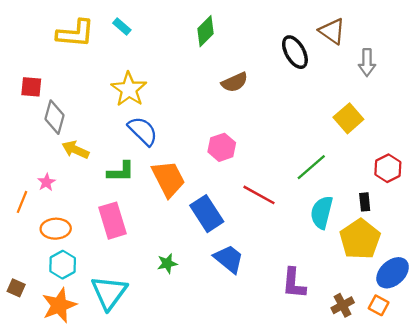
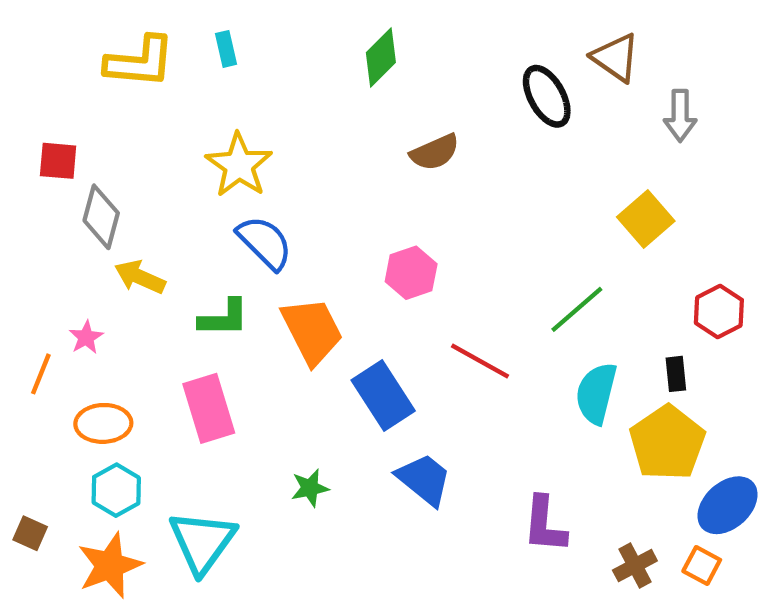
cyan rectangle: (122, 27) -> (226, 49), turned 36

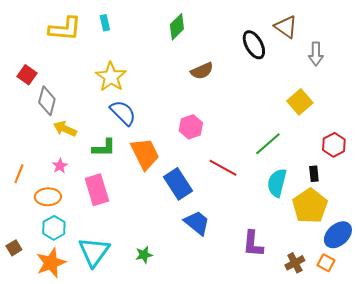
red square: (58, 161) -> (27, 75), turned 30
pink star: (86, 337) -> (60, 166), moved
green star: (310, 488) -> (144, 255), moved
brown square: (30, 533) -> (14, 248), turned 35

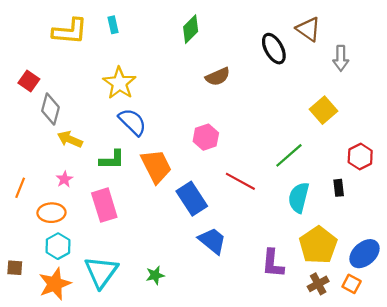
yellow pentagon: (310, 206) -> (318, 245), moved
brown square: (14, 248) -> (15, 268), turned 35

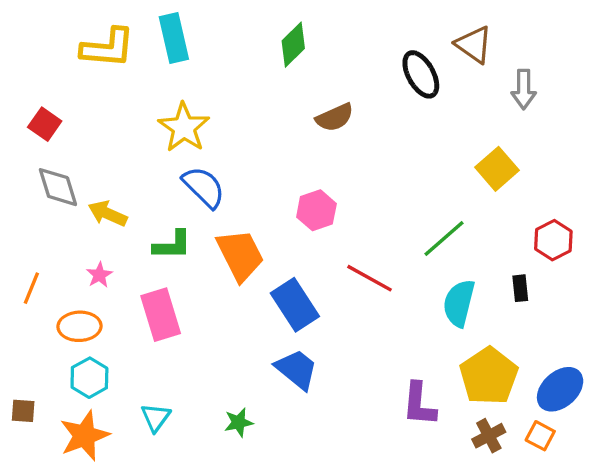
cyan rectangle: (113, 25) -> (174, 38), size x1.8
gray diamond: (50, 109) -> (58, 187), moved, turned -32
blue trapezoid: (212, 241) -> (297, 369), moved
cyan triangle: (101, 272) -> (156, 417), size x0.6

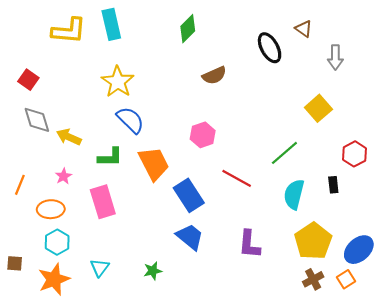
brown triangle: (474, 45) -> (304, 29), size x0.7
purple L-shape: (419, 404) -> (249, 244), moved
orange square: (540, 436) -> (346, 279), turned 30

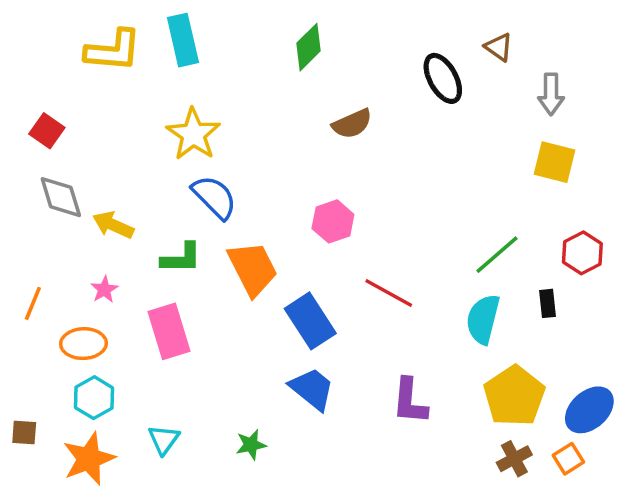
yellow square: (318, 108) -> (554, 162), moved, turned -35
green line: (284, 153) -> (497, 255), moved

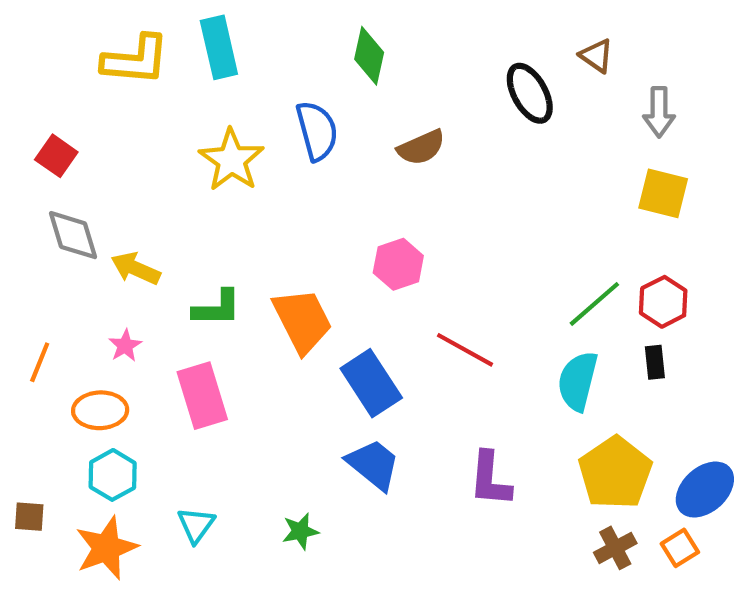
green diamond: (309, 47) -> (369, 56), turned -33
blue semicircle: (214, 197) -> (317, 131), moved, turned 30
red hexagon: (582, 253) -> (663, 302), moved

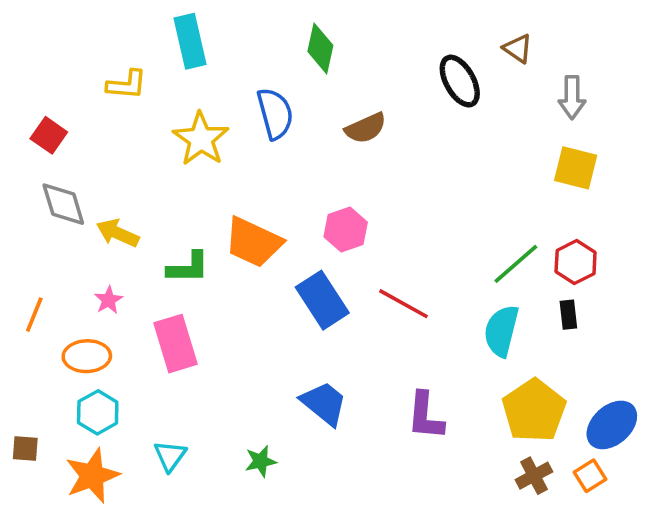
yellow L-shape: (136, 60) -> (127, 85), moved, size x0.7
orange trapezoid: (302, 321) -> (253, 242), moved, turned 142
blue rectangle: (371, 383) -> (322, 300), moved

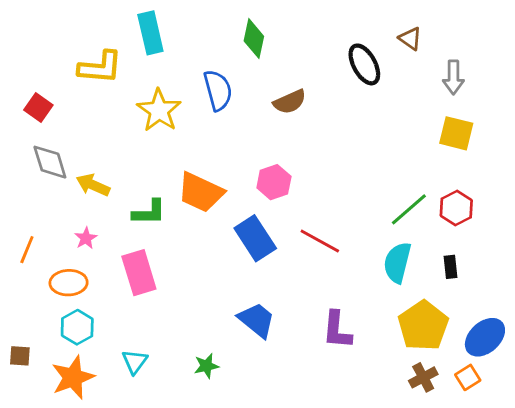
yellow L-shape: (127, 85) -> (100, 67), size x1.4
black rectangle: (568, 315) -> (451, 267), moved

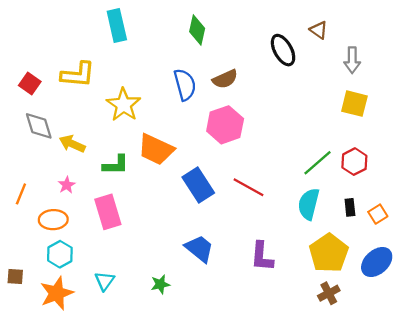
yellow L-shape: (100, 67) -> (78, 75), moved
blue semicircle: (218, 90) -> (185, 85), moved
yellow star: (159, 110) -> (124, 105), moved
pink hexagon: (274, 182) -> (225, 125), moved, size x1.4
orange square: (468, 377) -> (378, 214), moved

